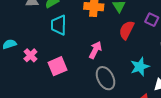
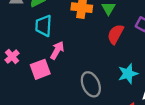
pink arrow: (95, 50) -> (57, 50), moved

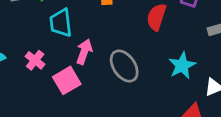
pink cross: (12, 57) -> (35, 60), moved
gray ellipse: (91, 84) -> (124, 66), moved

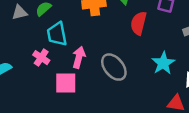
pink cross: (35, 60) -> (41, 58), moved
pink square: (67, 80) -> (66, 83), turned 35

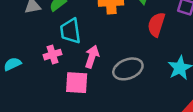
pink cross: (41, 58) -> (53, 55), turned 35
gray ellipse: (114, 67) -> (128, 69), turned -76

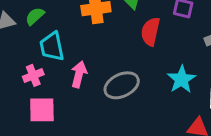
pink square: (77, 83) -> (42, 110), moved

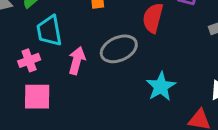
cyan star: (182, 79) -> (161, 86), moved
gray ellipse: (122, 85) -> (119, 49), moved

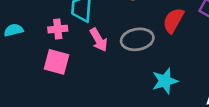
pink arrow: (77, 61) -> (99, 40), turned 120

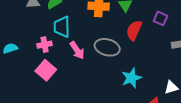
gray ellipse: (137, 39) -> (107, 47), turned 30
pink square: (56, 62) -> (46, 70), turned 30

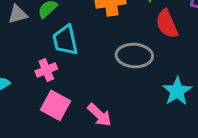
red semicircle: (134, 30) -> (167, 24), turned -36
pink arrow: (77, 50) -> (99, 115), moved

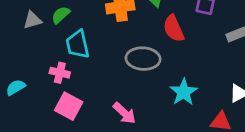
pink cross: (46, 70) -> (60, 73), turned 36
pink arrow: (99, 115) -> (124, 113), moved

